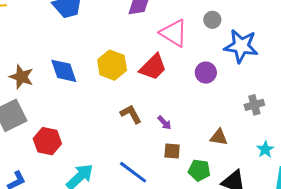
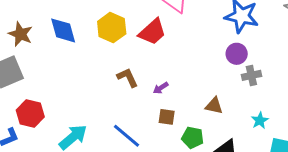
purple circle: (206, 73) -> (237, 54), moved
purple arrow: (164, 123) -> (161, 88), turned 98
red hexagon: (47, 141) -> (30, 114), moved

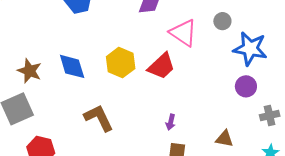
gray cross: (251, 75) -> (270, 116), moved
brown L-shape: (128, 77) -> (99, 118), moved, size x1.4
purple arrow: (161, 88) -> (171, 122), turned -42

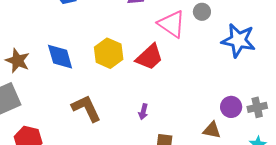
gray circle: (222, 21) -> (202, 12), moved
purple circle: (246, 86) -> (231, 107), moved
purple arrow: (171, 122) -> (143, 112), moved

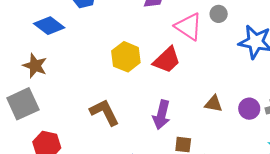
blue diamond: (60, 57) -> (49, 26), moved, turned -36
purple arrow: (143, 112) -> (161, 115), size x1.8
brown triangle: (212, 130) -> (214, 104), moved

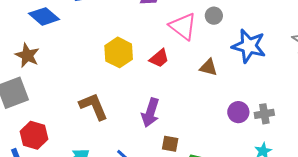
red trapezoid: (167, 60) -> (159, 58), size x0.7
brown triangle: (214, 104) -> (208, 67), moved

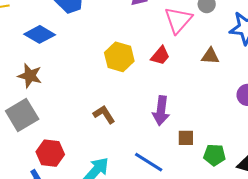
pink triangle: (183, 26) -> (178, 20), turned 44
brown L-shape: (94, 106) -> (104, 114), size x0.7

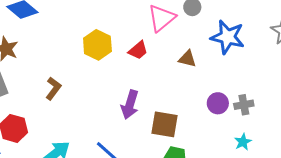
brown L-shape: (104, 114) -> (53, 88), moved, turned 60
brown square: (186, 138) -> (165, 124), moved, size x1.6

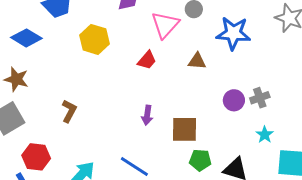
yellow hexagon: (97, 45) -> (94, 39), moved
purple arrow: (130, 105) -> (147, 115), size x0.7

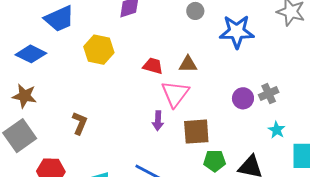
pink triangle: (165, 25) -> (175, 94), moved
red trapezoid: (147, 60) -> (153, 66), turned -110
brown triangle: (197, 61) -> (188, 64), moved

